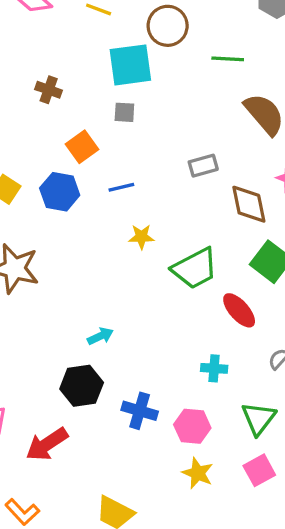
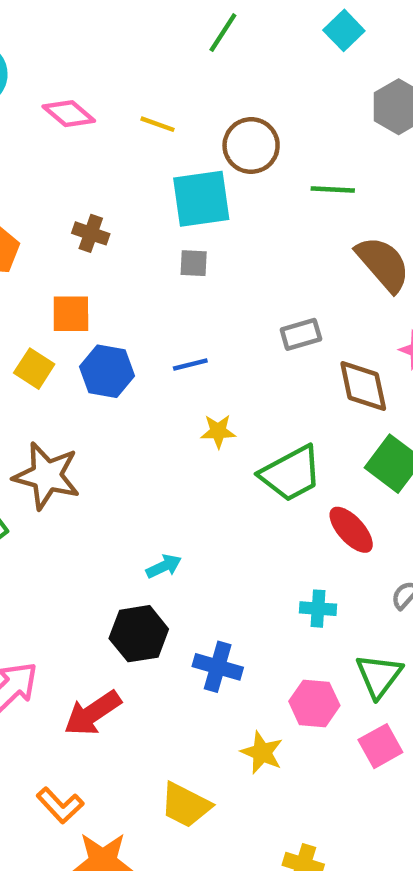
orange square: (82, 147) -> (71, 314), moved, turned 36
pink hexagon: (192, 426) -> (314, 703), moved
yellow star: (198, 473) -> (262, 753), moved

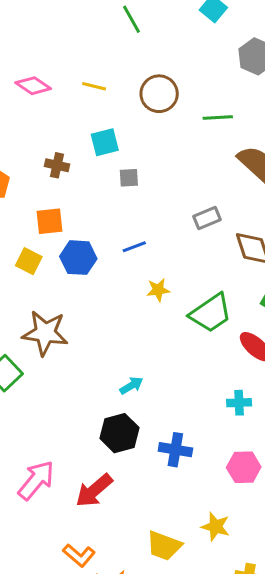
green line: (223, 33) -> (132, 19), turned -56
cyan square: (201, 199) -> (105, 142), moved, size x0.7
yellow star: (262, 753) -> (216, 527), moved

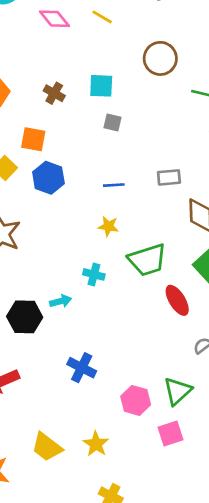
yellow line: (94, 86) -> (102, 17), moved
blue line: (134, 247) -> (114, 185), moved
cyan cross: (239, 403) -> (94, 274), moved
black hexagon: (120, 433) -> (25, 317), moved

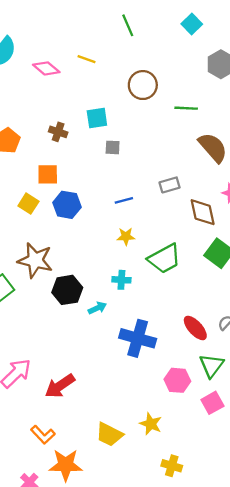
red ellipse: (177, 300) -> (195, 328), moved
black hexagon: (25, 317) -> (67, 290), moved
blue cross: (82, 368) -> (138, 338), moved, size x1.4

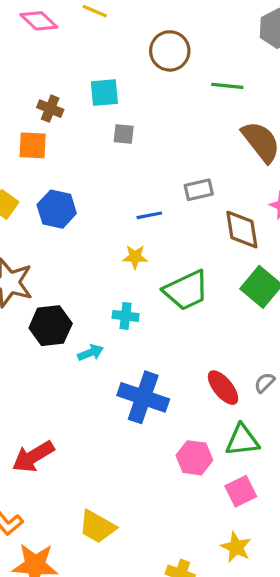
orange square: (48, 174) -> (33, 145), moved
blue line: (124, 200) -> (149, 215), moved
green triangle: (211, 366) -> (242, 440), turned 44
yellow star: (151, 424) -> (236, 547), moved

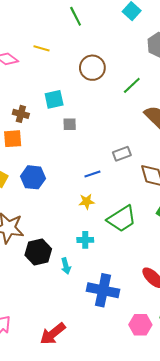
green line: (227, 86) -> (132, 85), turned -42
cyan arrow: (90, 353) -> (66, 266), turned 105
red arrow: (33, 457) -> (53, 334), moved

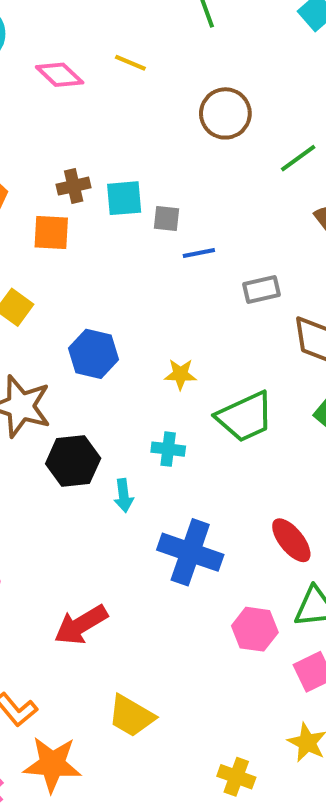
cyan square: (54, 99) -> (124, 198), moved
brown cross: (21, 114) -> (74, 186), turned -35
blue line: (92, 174) -> (199, 253), moved
blue hexagon: (33, 177) -> (94, 354), moved

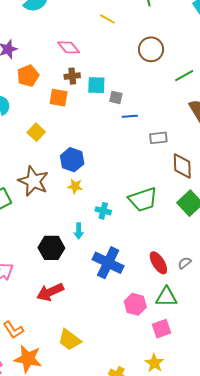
pink diamond: (60, 75) -> (69, 47), moved
yellow star: (180, 374) -> (75, 186), moved
black hexagon: (73, 461) -> (51, 248), moved

